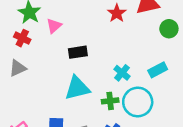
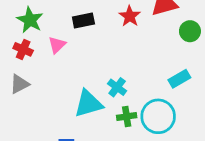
pink triangle: (54, 26) -> (57, 45), moved
black rectangle: (78, 52) -> (83, 21), moved
cyan cross: (122, 73) -> (117, 87), moved

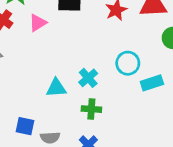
cyan triangle: (88, 104) -> (56, 88), size x0.7
cyan circle: (158, 116) -> (128, 63), moved, size x0.7

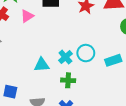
cyan circle: (128, 63) -> (86, 53), moved
blue square: (25, 126) -> (10, 92), moved

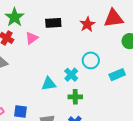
cyan circle: (86, 53) -> (91, 60), moved

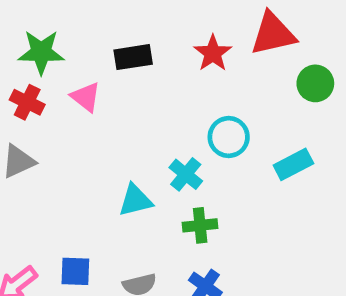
green star: (15, 17) -> (41, 52), turned -30
pink triangle: (32, 38) -> (86, 97), turned -40

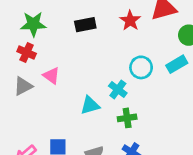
pink triangle: (86, 97) -> (51, 76), moved
cyan rectangle: (293, 164) -> (177, 64), moved

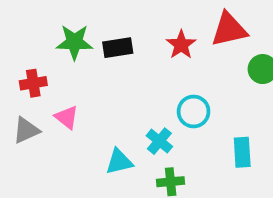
green star: (33, 24) -> (74, 42), moved
red cross: (27, 53) -> (33, 83), turned -36
cyan rectangle: (177, 64) -> (242, 152), moved, turned -66

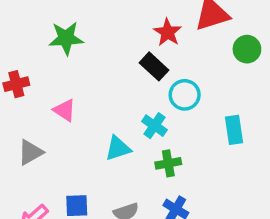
black rectangle: (118, 48) -> (154, 66), moved, turned 56
red cross: (33, 83) -> (16, 84), moved
gray triangle: (26, 130) -> (30, 152), moved

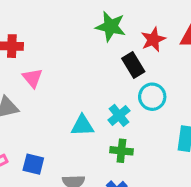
green star: (66, 38) -> (111, 26), moved
pink triangle: (65, 110) -> (32, 78), moved

